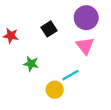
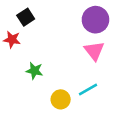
black square: (49, 29) -> (26, 17), moved
cyan line: (70, 75) -> (88, 89), moved

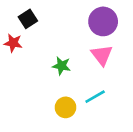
green star: (34, 71) -> (61, 66), moved

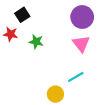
green star: (61, 66) -> (36, 42), moved
yellow circle: (66, 107) -> (55, 94), moved

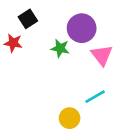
purple circle: (82, 17) -> (82, 28), moved
green star: (36, 42) -> (60, 48), moved

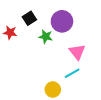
black square: (28, 19) -> (29, 18), moved
pink triangle: (102, 55) -> (77, 52), moved

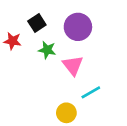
green star: (46, 37) -> (47, 50), moved
pink triangle: (77, 52) -> (73, 65), moved

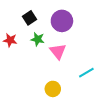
red star: (13, 41) -> (10, 40), moved
cyan line: (91, 92) -> (86, 73), moved

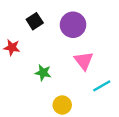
green star: (38, 39) -> (43, 73), moved
pink triangle: (58, 51) -> (84, 61), moved

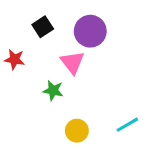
pink triangle: (84, 61) -> (72, 62), moved
cyan line: (102, 86) -> (127, 125), moved

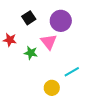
green star: (53, 91) -> (31, 53), moved
cyan line: (127, 125) -> (72, 72), moved

